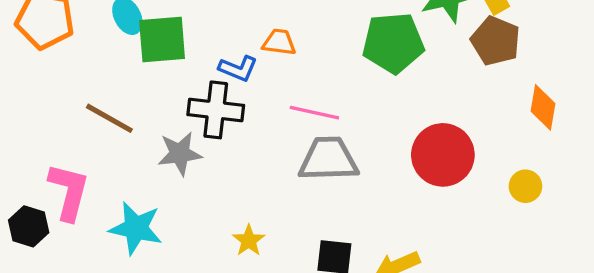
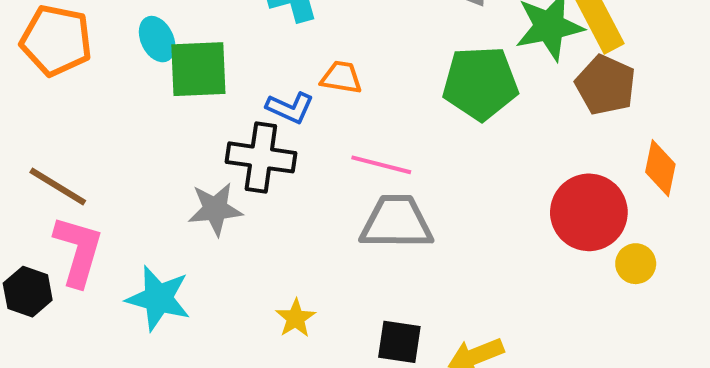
brown line: (109, 118) -> (58, 187), moved
red circle: (443, 155) -> (589, 212), moved

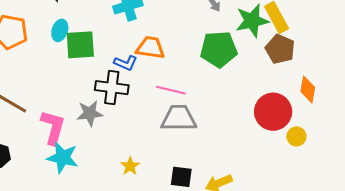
cyan ellipse: (157, 39) -> (60, 30), turned 45
orange trapezoid: (341, 77) -> (150, 48), size x1.4
pink L-shape: (78, 251) -> (53, 127), moved

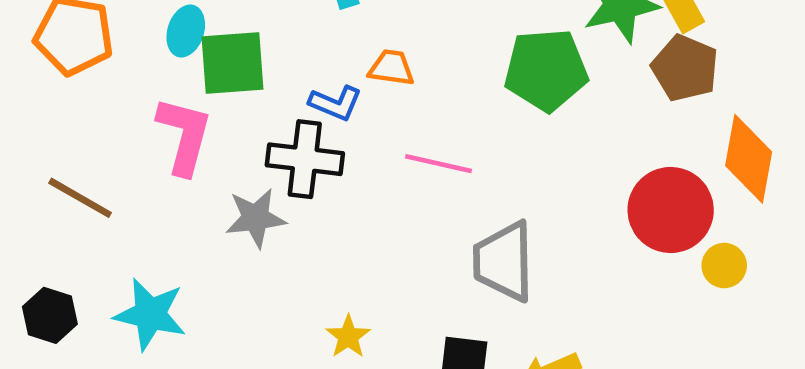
orange trapezoid: (150, 48) -> (391, 68), size x0.7
orange diamond: (308, 89) -> (749, 159), size x1.4
gray trapezoid: (179, 118) -> (504, 261), moved, turned -90
pink L-shape: (53, 127) -> (184, 136), moved
cyan star: (63, 158) -> (150, 314), moved

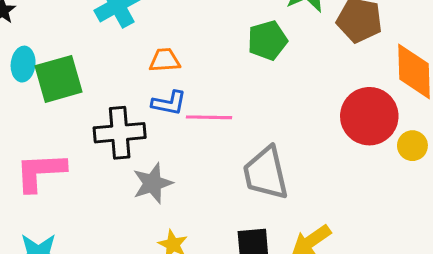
green pentagon: (546, 70) -> (267, 40), size x0.7
blue L-shape: (335, 103) -> (169, 103), moved
pink L-shape: (184, 136) -> (40, 172), moved, turned -96
gray star: (256, 218) -> (153, 183), moved

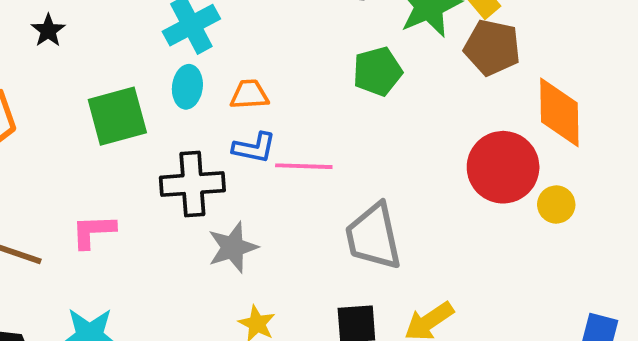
cyan ellipse: (23, 64) -> (187, 87), moved
pink L-shape: (40, 172) -> (93, 231), size x0.7

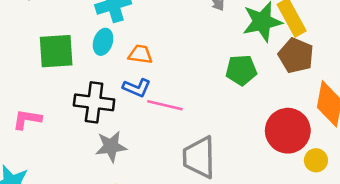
green pentagon: (378, 71) -> (241, 70), moved

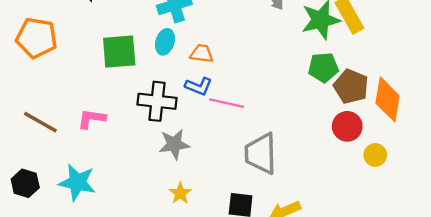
brown pentagon: (296, 55) -> (351, 87), moved
green pentagon: (241, 70) -> (323, 67), moved
red circle: (288, 131) -> (347, 126), size x0.7

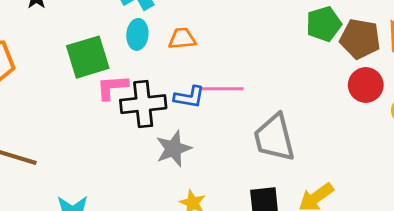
blue L-shape: (199, 86) -> (189, 97), moved
pink L-shape: (92, 119) -> (112, 87), moved

